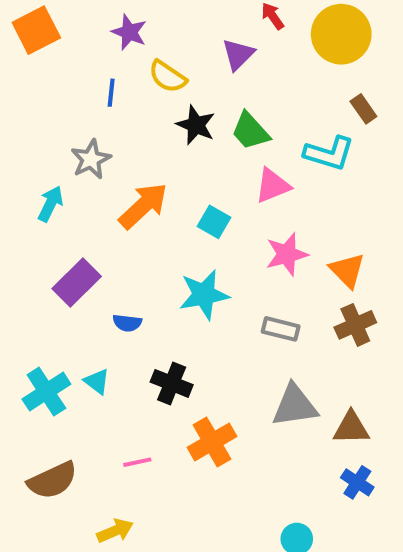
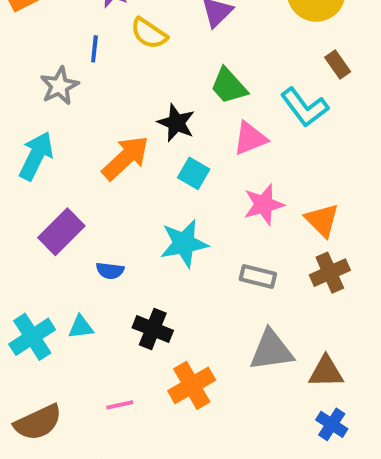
black star: (196, 125) -> (176, 123), moved
cyan L-shape: (329, 153) -> (305, 107), turned 36
gray star: (91, 159) -> (59, 86), moved
cyan arrow: (50, 204) -> (36, 156), size x1.4
cyan triangle: (97, 381) -> (81, 327), turned -44

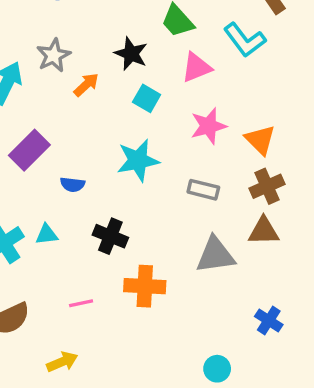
gray star: (59, 86) -> (54, 55), moved
orange arrow: (126, 158) -> (86, 85), size x0.6
brown triangle: (326, 372) -> (264, 231), moved
orange cross: (192, 385) -> (145, 286), turned 33

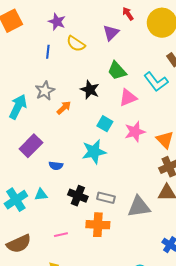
cyan square: (147, 98) -> (105, 124), moved
gray rectangle: (203, 190) -> (106, 198), moved

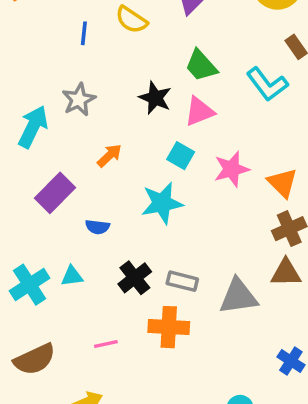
pink triangle: (128, 98) -> (199, 111), moved
orange arrow: (64, 108) -> (109, 156), moved
black cross: (78, 196) -> (135, 278), turned 30

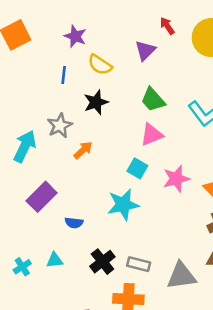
black star: (155, 98) -> (96, 102), moved, turned 30
orange arrow: (109, 156) -> (83, 150), moved
cyan cross: (30, 285) -> (22, 267), size x0.6

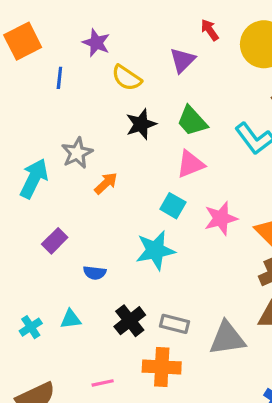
blue line: (64, 75) -> (59, 78), moved
black star: (96, 102) -> (141, 124), moved
purple rectangle: (42, 197) -> (55, 241), size x0.7

